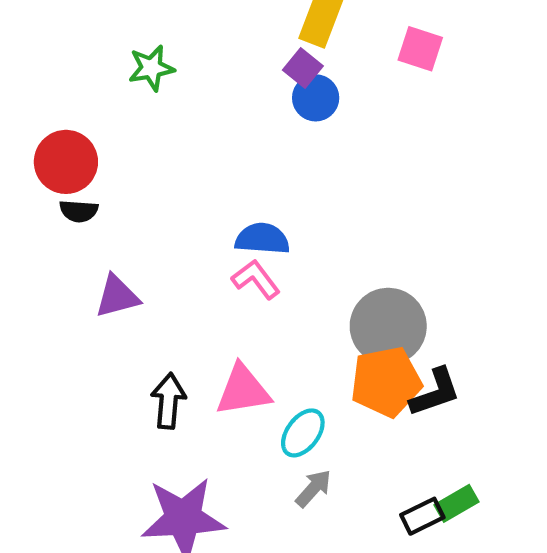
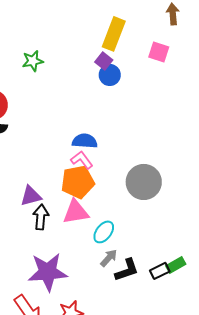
purple triangle: (117, 296) -> (31, 196), moved
orange pentagon: (386, 382) -> (78, 182), moved
black L-shape: (435, 392) -> (127, 270), moved

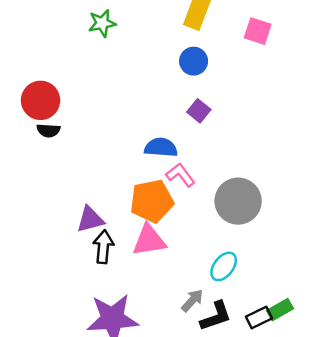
green star: (33, 61) -> (102, 23), moved
purple square: (104, 61) -> (199, 111), moved
pink L-shape: (82, 160) -> (180, 175), moved
cyan ellipse: (104, 232) -> (224, 266), moved

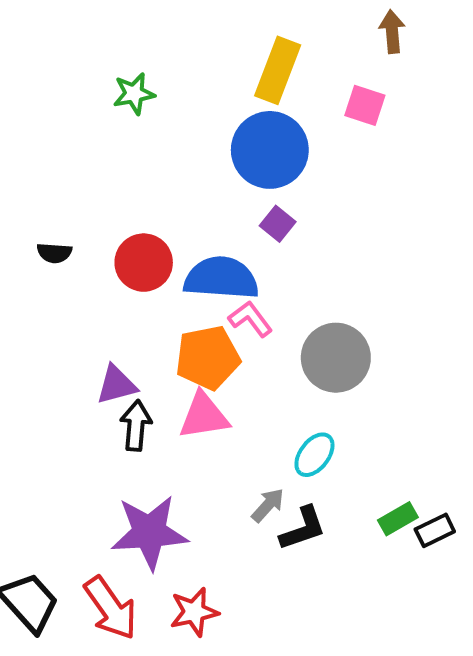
blue circle: (194, 61) -> (270, 150), size x1.8
red circle: (41, 100) -> (144, 263), moved
blue semicircle: (161, 147) -> (221, 278), size x1.5
black rectangle: (259, 317) -> (435, 530), moved

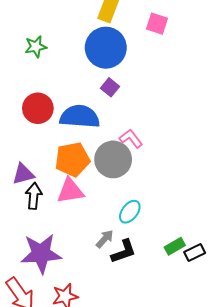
green star: (134, 94) -> (36, 47), moved
pink L-shape: (250, 319) -> (131, 139), moved
gray circle: (336, 358) -> (113, 159), moved

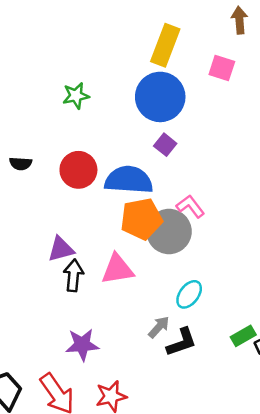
orange pentagon: (72, 159) -> (141, 219), moved
purple star: (41, 253) -> (82, 345), size x0.7

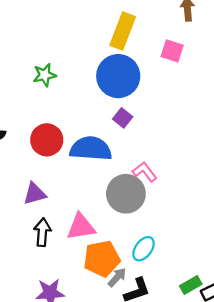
orange pentagon: (141, 219) -> (102, 259), moved
purple triangle: (61, 249) -> (35, 194), moved

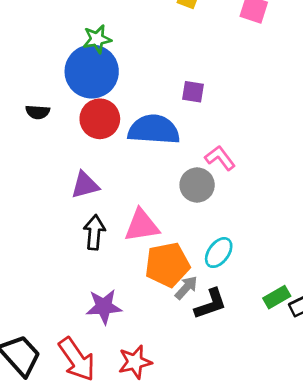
blue circle: (118, 76) -> (92, 72), moved
purple square: (123, 118) -> (193, 92), turned -30
gray circle: (126, 194) -> (197, 185), size x0.7

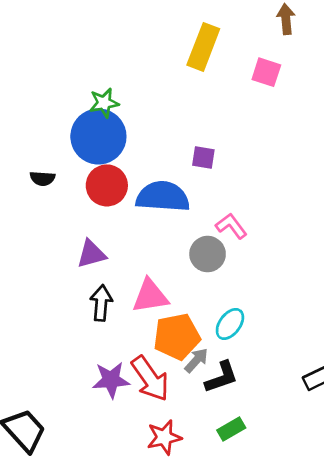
green rectangle: (277, 297) -> (231, 429), moved
red arrow: (77, 359) -> (150, 379), moved
red star: (135, 362) -> (164, 437), moved

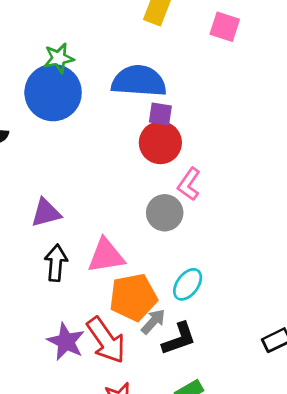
red circle: (107, 185) -> (160, 143), moved
blue semicircle: (163, 197) -> (139, 81), moved
pink L-shape: (231, 226) -> (189, 184), turned -108
purple star: (111, 380) -> (66, 342), turned 30

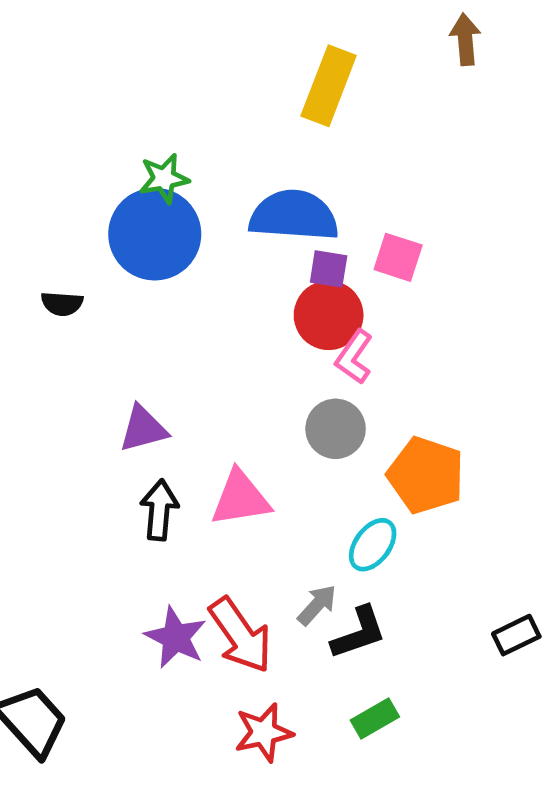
pink square: (225, 27) -> (398, 257), moved
pink L-shape: (189, 184) -> (354, 357), moved
orange pentagon: (133, 297) -> (426, 475), moved, turned 30

